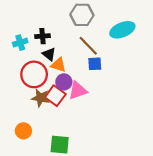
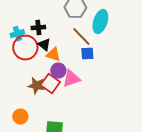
cyan ellipse: (122, 30) -> (100, 22), moved, turned -50
red circle: (34, 74) -> (25, 48), moved

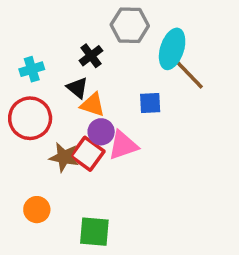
black cross: (38, 28) -> (91, 56), moved, turned -32
brown line: (81, 37) -> (189, 74), moved
red circle: (25, 48) -> (30, 118), moved

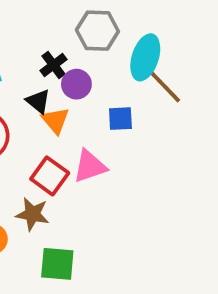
orange triangle: (93, 105) -> (55, 120), turned 32
purple circle: (101, 132) -> (76, 84), moved
brown star: (64, 157) -> (32, 214), moved

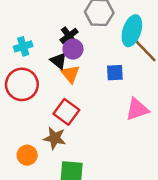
purple circle: (76, 84) -> (73, 49), moved
pink triangle: (90, 166) -> (137, 109), moved

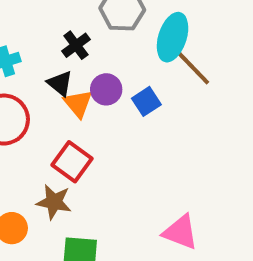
purple circle: (73, 49) -> (106, 89), moved
blue square: (115, 73) -> (146, 101), turned -30
pink triangle: (137, 109) -> (181, 232), moved, turned 40

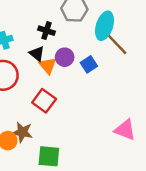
black cross: (76, 45) -> (46, 31), turned -35
brown star: (54, 202) -> (22, 132), moved
pink triangle: (181, 232) -> (125, 130), moved

